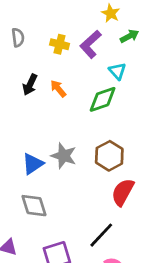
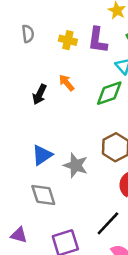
purple L-shape: (90, 44) -> (98, 40), turned -40
black arrow: (30, 85) -> (39, 94), moved
gray star: (64, 156) -> (76, 165), moved

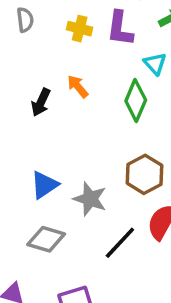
green diamond: (109, 93) -> (136, 101), turned -48
gray diamond: (43, 195) -> (46, 239), turned -56
black line: (108, 223) -> (120, 243), moved

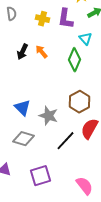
black arrow: (41, 102) -> (22, 52), moved
blue triangle: (44, 185) -> (22, 108), turned -42

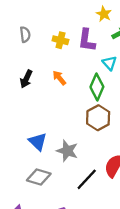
black arrow: (22, 52) -> (26, 79), moved
brown hexagon: (79, 102) -> (98, 118), moved

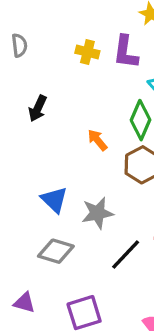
gray semicircle: (25, 34) -> (19, 45), moved
orange arrow: (59, 78) -> (97, 140), moved
gray star: (67, 151) -> (97, 213), turned -30

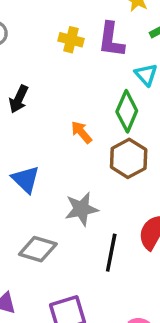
blue triangle: (54, 200) -> (26, 179), moved
black line: (126, 254) -> (111, 253), turned -32

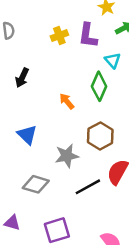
yellow cross: (71, 40) -> (59, 36), turned -35
brown hexagon: (129, 158) -> (100, 136), moved
black line: (111, 253) -> (88, 187), turned 50

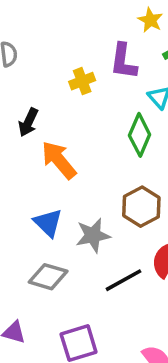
yellow cross: (59, 36) -> (82, 81), moved
orange arrow: (67, 101) -> (59, 160), moved, size x1.6
blue triangle: (27, 135) -> (48, 223), moved

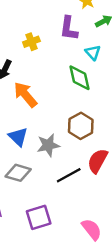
yellow cross: (82, 81) -> (31, 42), moved
green diamond: (140, 135) -> (80, 78), turned -36

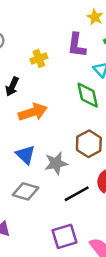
orange arrow: (25, 95) -> (33, 112), turned 112
purple square: (39, 217) -> (64, 236), moved

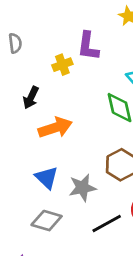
purple L-shape: (77, 45) -> (88, 46), moved

